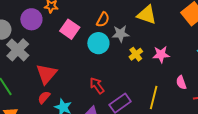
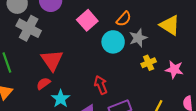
gray star: (121, 34) -> (138, 38), turned -30
gray cross: (18, 50) -> (29, 28), turned -30
red triangle: (46, 74) -> (52, 60), turned -30

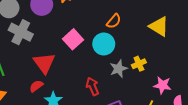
pink square: (87, 20) -> (73, 39), moved
gray star: (138, 38) -> (119, 69), moved
pink star: (174, 69) -> (162, 85), moved

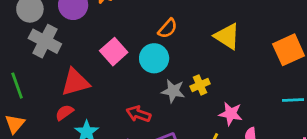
red triangle: (44, 63) -> (75, 82), turned 50
gray star: (119, 69) -> (173, 91), turned 30
red arrow: (93, 86) -> (138, 114), turned -48

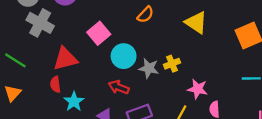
cyan circle: (154, 58) -> (124, 56), moved
green line: (17, 86) -> (15, 60), turned -40
red semicircle: (64, 112) -> (55, 84), turned -63

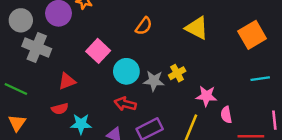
red triangle: (65, 59) -> (67, 81), size x0.7
red semicircle: (55, 84) -> (60, 109), turned -91
cyan star: (74, 101) -> (81, 124), turned -30

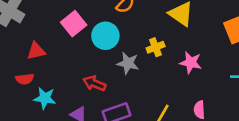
cyan circle: (126, 71) -> (105, 36), moved
yellow cross: (177, 73) -> (156, 47), moved
pink star: (206, 96) -> (191, 63), moved

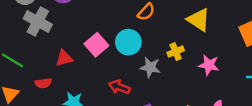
pink square: (74, 24) -> (96, 45), moved
red semicircle: (25, 79) -> (43, 83), moved

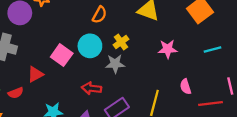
yellow cross: (176, 52) -> (121, 42), moved
red semicircle: (43, 83) -> (16, 93), moved

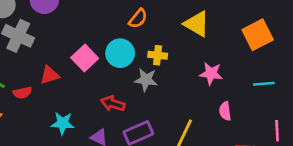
yellow cross: (121, 42) -> (158, 55), turned 32
pink semicircle: (185, 87) -> (225, 111), moved

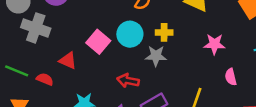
red triangle: (50, 75) -> (68, 61), turned 48
red semicircle: (22, 93) -> (45, 79), turned -140

